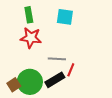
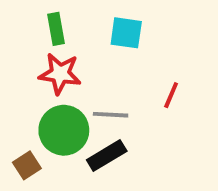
red line: (71, 70) -> (171, 95), moved
green circle: (30, 82) -> (64, 130), moved

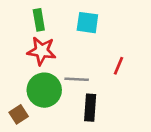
black rectangle: (107, 156) -> (90, 108), moved, turned -55

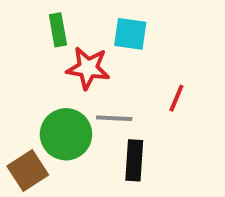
red star: (42, 51) -> (88, 68), moved
brown square: (19, 114) -> (28, 170), size x1.4

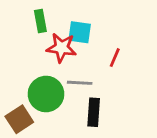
cyan square: (130, 34) -> (80, 32), moved
red line: (176, 98) -> (115, 58), moved

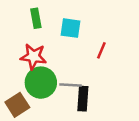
red star: (61, 48) -> (33, 57), moved
gray line: (80, 83) -> (71, 85), moved

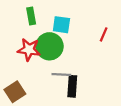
red line: (101, 50) -> (104, 34), moved
green circle: (41, 83) -> (49, 46), moved

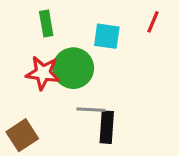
cyan square: (61, 25) -> (107, 36), moved
red line: (104, 34) -> (153, 22), moved

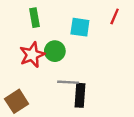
green circle: (73, 68) -> (55, 51), size x0.7
red star: (43, 73) -> (32, 55), turned -30

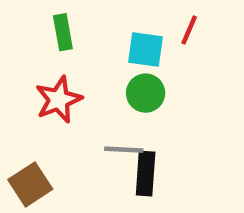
red line: (115, 16) -> (189, 30), moved
green circle: (55, 51) -> (146, 93), moved

